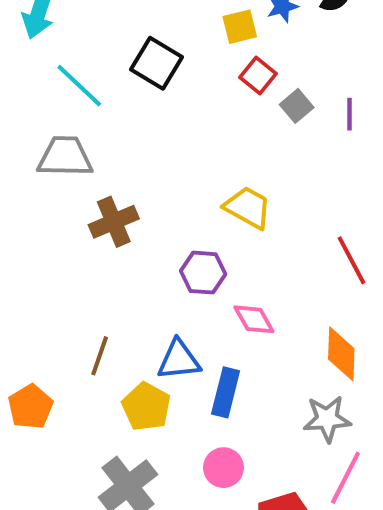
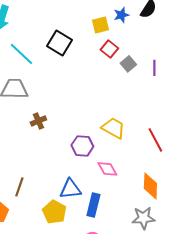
yellow trapezoid: (248, 208) -> (113, 128), moved
brown cross: (114, 222) -> (38, 121), size x0.7
brown line: (100, 356) -> (19, 187), moved

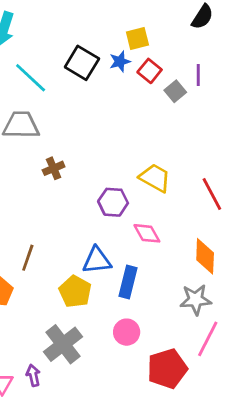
blue star: (121, 15) -> (120, 61), moved
purple line: (154, 68) -> (198, 75), moved

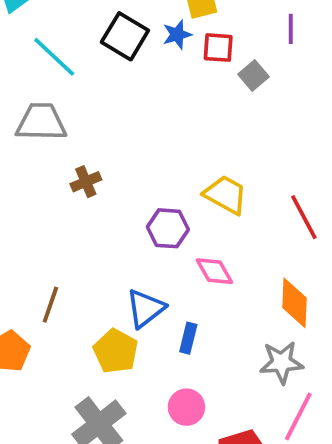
red square: (150, 71) -> (218, 48), turned -35
purple line: (198, 75) -> (291, 29), moved
blue triangle: (97, 260) -> (145, 308), turned -32
blue rectangle: (128, 282) -> (188, 338), size x0.7

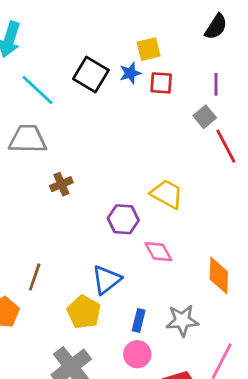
purple line: (291, 29) -> (216, 84), moved
gray square: (254, 75) -> (205, 117), moved
red line: (304, 217) -> (226, 146), moved
blue rectangle: (188, 338) -> (139, 320), moved
gray star: (281, 362) -> (182, 320), moved

